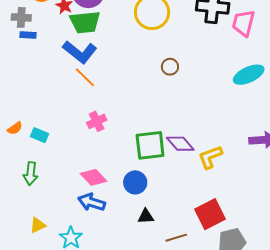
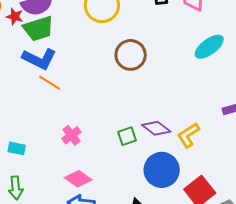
brown circle: (170, 67) -> (131, 55), size x1.8
pink cross: (97, 121) -> (71, 135), moved
green square: (150, 145) -> (127, 136), size x0.6
blue circle: (135, 182) -> (162, 170), moved, size x1.5

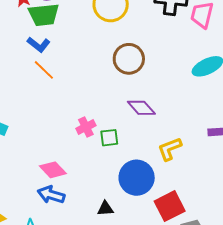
blue L-shape: (39, 59) -> (39, 44), size x0.7
purple diamond: (156, 128) -> (141, 108), moved
pink cross: (71, 135) -> (86, 127), moved

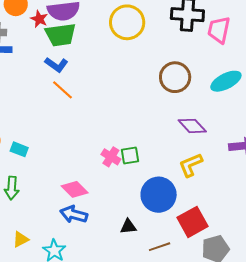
brown circle: (129, 59) -> (175, 77), moved
purple diamond: (141, 108) -> (192, 126), moved
pink cross: (86, 127) -> (111, 157), moved, turned -30

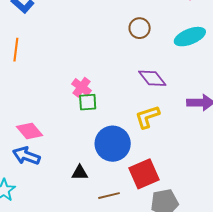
brown circle: (175, 77) -> (140, 28), size x0.7
orange line: (62, 90) -> (16, 50), moved, turned 50
pink cross: (111, 157) -> (82, 87), moved

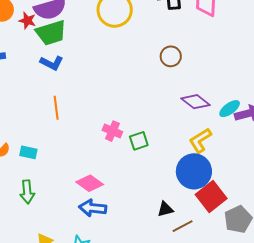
cyan ellipse: (190, 37) -> (230, 109), moved, size x0.7
pink cross: (82, 87) -> (112, 131), moved
blue circle: (113, 144) -> (194, 171), moved
black triangle: (80, 173) -> (165, 209), moved

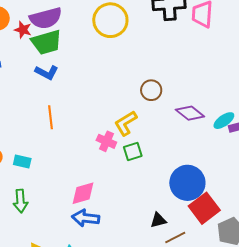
brown circle: (171, 56) -> (151, 90), moved
yellow L-shape: (200, 140) -> (126, 123), moved
pink diamond: (90, 183) -> (83, 193), turned -52

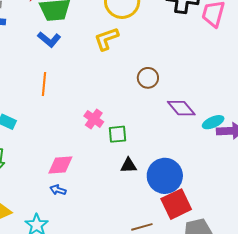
yellow L-shape: (126, 123) -> (106, 39), moved
blue arrow: (86, 218) -> (58, 190), size x0.6
black triangle: (158, 220) -> (129, 165), moved

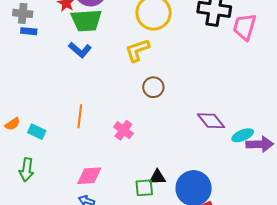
brown circle: (148, 78) -> (153, 87), moved
orange line: (44, 84) -> (80, 116), moved
green square: (118, 134) -> (144, 188), moved

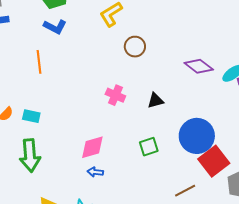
orange line: (80, 116) -> (39, 62), moved
green arrow: (27, 170) -> (30, 156), size x1.4
black triangle: (158, 177) -> (155, 101), moved

